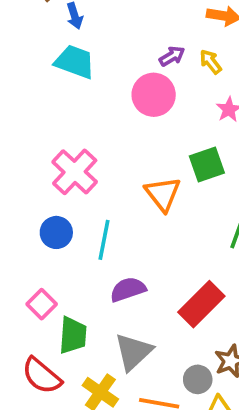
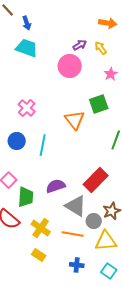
pink cross: (75, 172) -> (27, 108), size x0.7
purple semicircle: (128, 289) -> (56, 186), moved
gray triangle: (133, 352) -> (76, 206), moved, turned -45

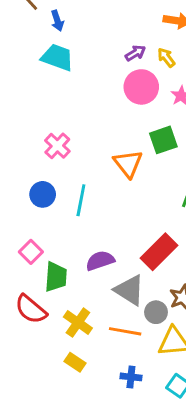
pink circle: (70, 66) -> (141, 87), moved

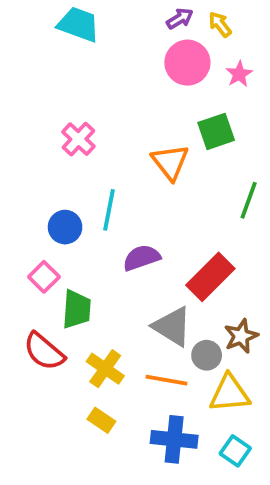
blue circle: (43, 194) -> (65, 227), moved
purple semicircle: (100, 261) -> (142, 258), moved
blue cross: (131, 377) -> (174, 439), size x1.6

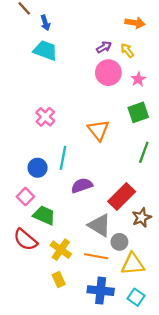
green square: (216, 131) -> (138, 112), moved
green trapezoid: (77, 309) -> (44, 215), turned -70
brown star: (241, 336) -> (142, 218), moved
yellow rectangle: (101, 420) -> (59, 279), turned 32

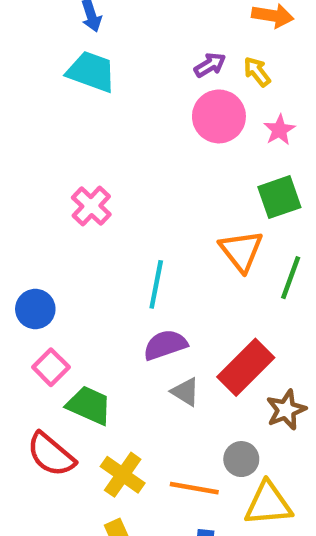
orange triangle: (98, 130) -> (241, 251), moved
cyan line: (63, 158) -> (156, 284), moved
blue circle: (38, 168) -> (35, 309), moved
gray triangle: (100, 225) -> (185, 392), moved, size x0.6

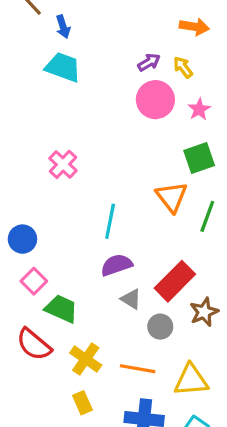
gray circle: (241, 459) -> (160, 327), moved

